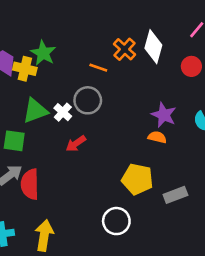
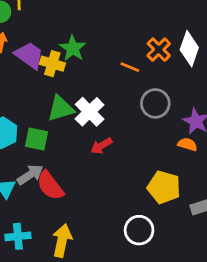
gray circle: (88, 100) -> (155, 103), moved
white cross: (63, 112) -> (90, 112), size x1.5
red semicircle: (30, 184) -> (50, 186), turned -40

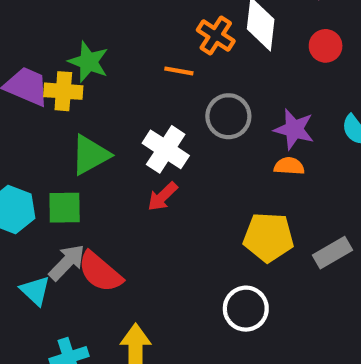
white cross: (90, 112) -> (166, 149), moved

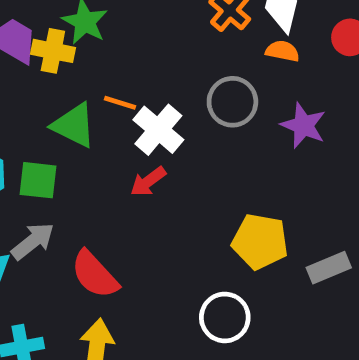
orange line: (179, 71) -> (120, 103), moved
green triangle: (90, 155) -> (74, 125), turned 48
orange semicircle: (289, 166) -> (282, 51), moved
red semicircle: (100, 272) -> (95, 274), moved

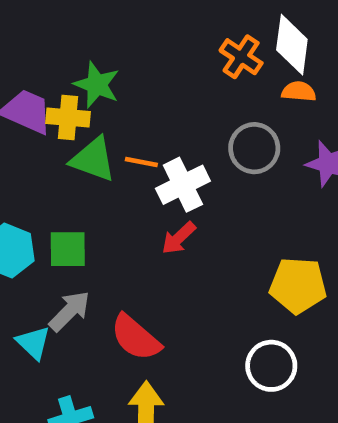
green triangle: (74, 125) -> (93, 159), moved
white cross: (158, 130) -> (183, 185), turned 30

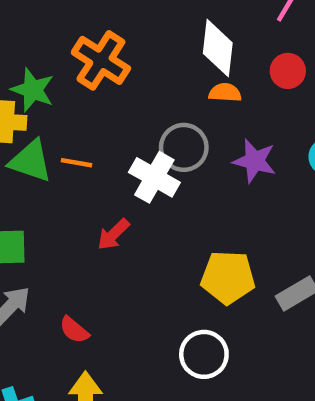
orange cross: (241, 57) -> (101, 60), moved, size x1.4
white cross: (183, 185) -> (154, 177), moved, turned -33
red semicircle: (136, 338) -> (74, 330), size x0.6

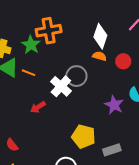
orange cross: (101, 60) -> (49, 31), turned 35
red circle: (288, 71) -> (123, 61), moved
green star: (33, 90) -> (31, 45), moved
purple star: (255, 161) -> (114, 105), moved

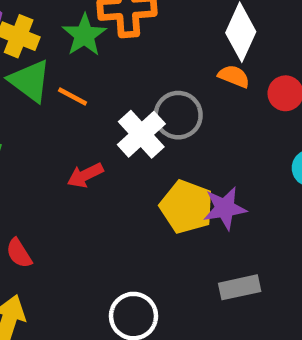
purple star: (114, 105) -> (225, 208), moved, turned 30
yellow pentagon: (84, 136) -> (187, 207), moved

